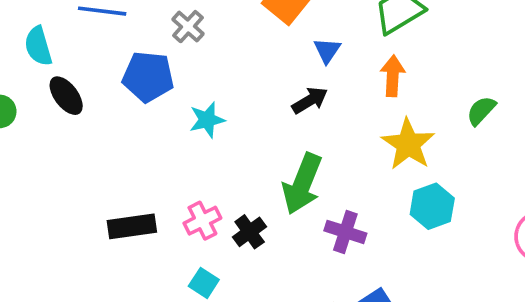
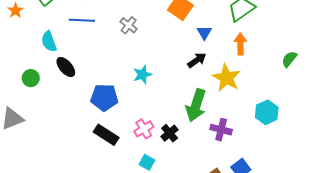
blue pentagon: (148, 77) -> (104, 97), moved
yellow star: (408, 144) -> (226, 78), moved
black rectangle: (132, 226) -> (106, 135), turned 45

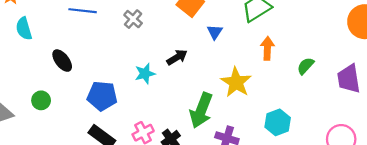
cyan semicircle: (49, 41) -> (24, 29), moved
orange arrow: (240, 44) -> (267, 48), moved
black arrow: (197, 60) -> (177, 57), moved
green circle: (31, 78) -> (41, 100), moved

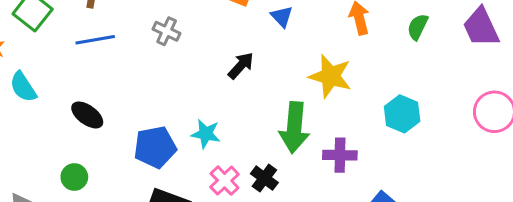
cyan star: (145, 74) -> (206, 134), moved, turned -30

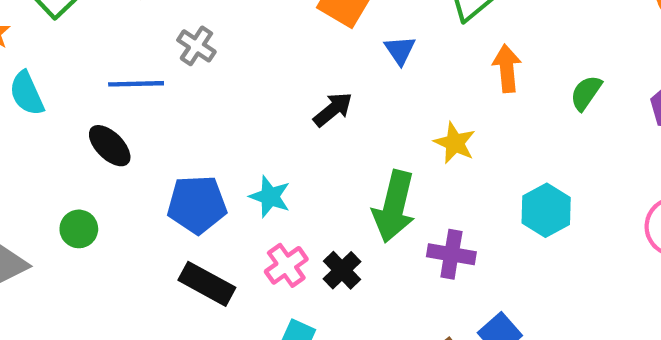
gray cross: (167, 31) -> (196, 46), moved
blue line: (95, 40) -> (136, 84), moved
yellow star: (330, 76) -> (455, 143), size x0.7

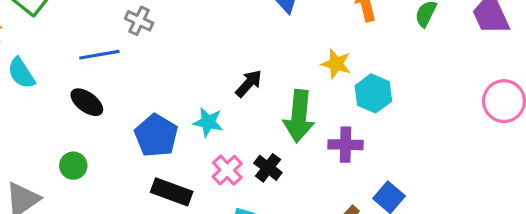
black arrow: (333, 109) -> (249, 83), moved
blue pentagon: (197, 204) -> (156, 135), turned -30
cyan hexagon: (546, 210) -> (373, 93), moved

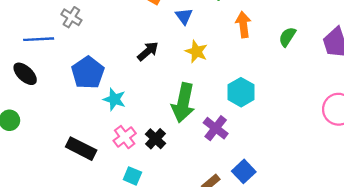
yellow star: (336, 64) -> (196, 52), moved
black arrow: (249, 83) -> (148, 51), moved
blue pentagon: (156, 135) -> (88, 73), moved
purple cross: (345, 145) -> (216, 128), turned 30

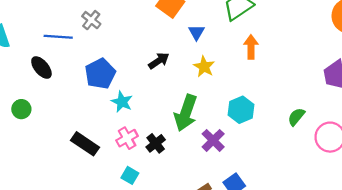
green semicircle: (287, 37) -> (296, 117), moved

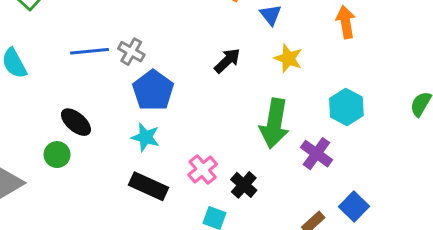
gray cross: (91, 20) -> (131, 52), moved
black ellipse: (41, 67) -> (76, 122), moved
cyan star: (122, 102) -> (145, 137), moved
black cross: (156, 143) -> (244, 185), moved

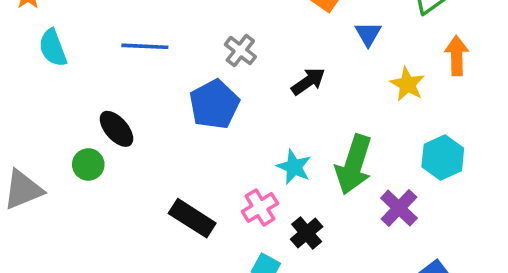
gray cross: (131, 52) -> (240, 51), moved
yellow star: (288, 58) -> (407, 84), moved
cyan star: (145, 137) -> (294, 167), moved

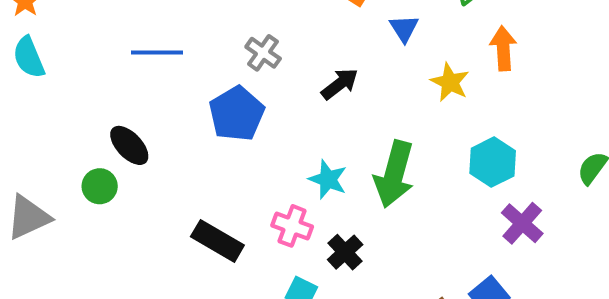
cyan semicircle: (53, 48) -> (29, 57), moved
pink cross: (260, 207) -> (292, 226), turned -36
purple cross: (399, 208) -> (522, 223), moved

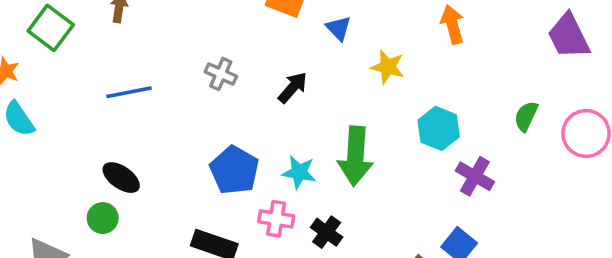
orange arrow: (503, 48) -> (452, 24), moved
blue pentagon: (237, 114) -> (234, 170), moved

